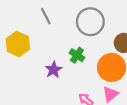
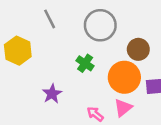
purple star: (54, 70) -> (52, 94), moved

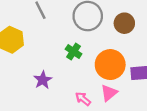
brown circle: (138, 49) -> (124, 23), moved

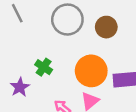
green cross: (74, 52) -> (44, 67), moved

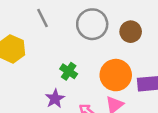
purple star: (20, 87) -> (55, 99), moved

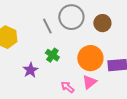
gray line: (43, 18) -> (47, 26), moved
purple star: (55, 99) -> (30, 70), moved

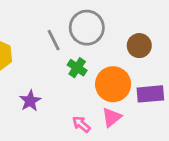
brown circle: (102, 23) -> (139, 46), moved
green cross: (52, 55) -> (77, 68), moved

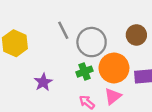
gray circle: (87, 28) -> (92, 42), moved
green cross: (77, 68) -> (84, 72), moved, turned 35

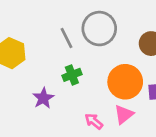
gray circle: (92, 42) -> (99, 29), moved
green cross: (84, 72) -> (72, 75), moved

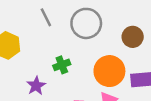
gray line: (66, 38) -> (46, 17), moved

